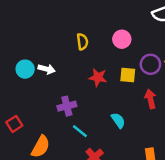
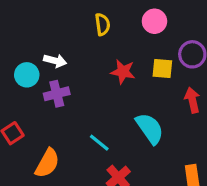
cyan circle: (25, 69) -> (27, 75), moved
purple cross: (67, 106) -> (57, 94), moved
cyan semicircle: (118, 120) -> (150, 128), size x1.5

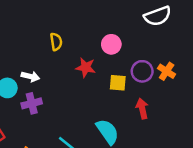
yellow semicircle: (102, 24) -> (56, 42), moved
red star: (123, 72) -> (86, 67), moved

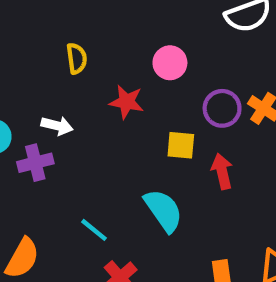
white arrow: (30, 76) -> (57, 126), moved
yellow square: (118, 83) -> (181, 145), moved

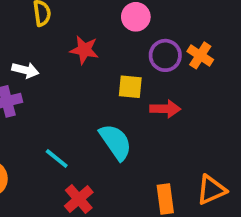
pink circle: (170, 63) -> (136, 17), moved
red arrow: (222, 171) -> (165, 109), turned 104

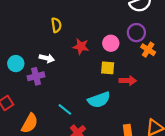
pink circle: (136, 17) -> (111, 43), moved
purple circle: (165, 55) -> (136, 33), moved
cyan semicircle: (116, 142) -> (99, 100), turned 105

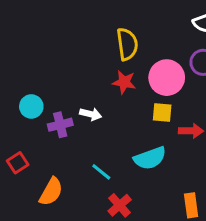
yellow semicircle: (56, 25) -> (127, 44), moved, size x1.5
pink circle: (111, 43) -> (167, 78), size x1.5
white arrow: (47, 58) -> (91, 114), moved

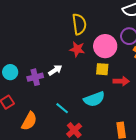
cyan circle: (31, 106) -> (10, 72), moved
white arrow: (91, 114) -> (55, 70), turned -48

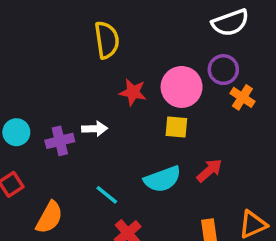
yellow semicircle: (79, 24) -> (107, 40), moved
white arrow: (55, 70) -> (95, 129), turned 32
red arrow: (121, 81) -> (209, 170), moved, turned -42

